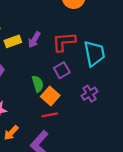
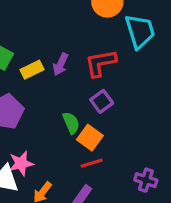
cyan trapezoid: (94, 53) -> (140, 31), moved
purple cross: (90, 94) -> (146, 180), moved, turned -35

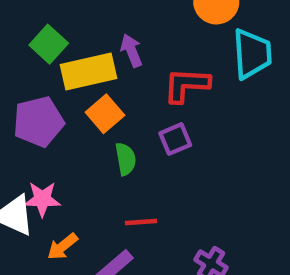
purple arrow: (61, 64) -> (131, 51), moved, turned 120
yellow rectangle: (32, 70) -> (89, 72), size x1.6
orange square: (90, 138) -> (105, 114), moved

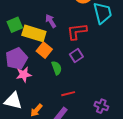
green square: (49, 44) -> (15, 25), turned 35
yellow rectangle: (89, 72) -> (34, 33), turned 40
pink star: (42, 199) -> (24, 75), moved

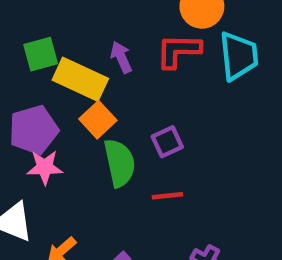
red L-shape: (77, 31) -> (178, 51), moved
green semicircle: (57, 68) -> (120, 163), size x1.5
red line: (68, 94) -> (167, 196), moved

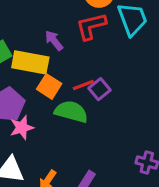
green semicircle: (120, 163) -> (71, 112), turned -48
red line: (167, 196) -> (83, 85), moved

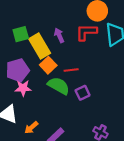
yellow rectangle: (30, 62) -> (40, 46), turned 35
purple square: (99, 89) -> (83, 93), moved

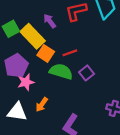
orange arrow: (31, 128) -> (42, 105), moved

